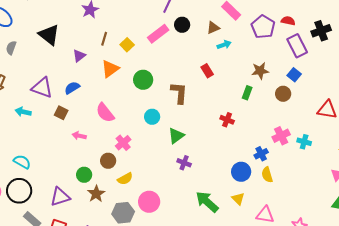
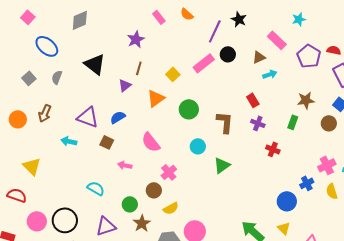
brown line: (104, 39) -> (139, 68), moved
cyan semicircle: (22, 162) -> (96, 188), moved
purple cross: (184, 163) -> (258, 123), moved
yellow semicircle: (267, 175) -> (332, 191), moved

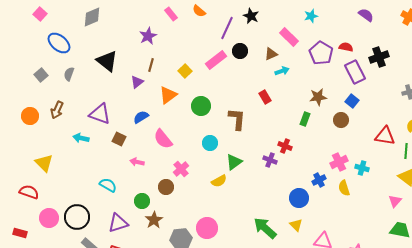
blue semicircle: (118, 117) -> (141, 117), moved
purple cross: (258, 123) -> (270, 160), moved
yellow semicircle: (171, 208) -> (219, 181), moved

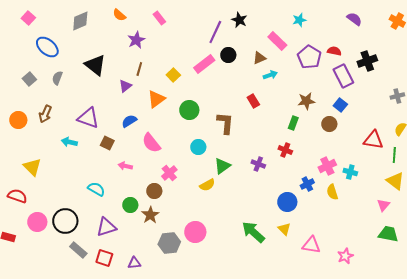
orange semicircle: (199, 11) -> (119, 15), moved
red cross: (285, 146) -> (285, 150), moved
brown star: (154, 220) -> (150, 215), moved

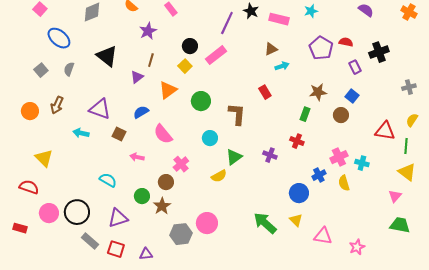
pink rectangle: (277, 41) -> (279, 19), moved, turned -30
black circle: (228, 55) -> (190, 46), moved
purple rectangle: (343, 76) -> (355, 67), size x0.6

